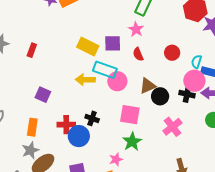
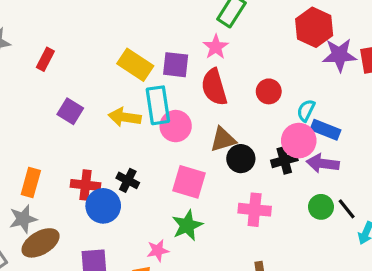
red semicircle: (138, 54) -> (214, 87), size x1.6
cyan rectangle: (105, 70) -> (158, 105), turned 55
black cross: (187, 94) -> (284, 160), turned -35
purple square: (43, 95) -> (70, 111), moved
pink cross: (172, 127) -> (255, 210), turned 36

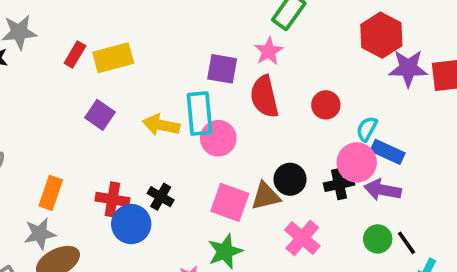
yellow rectangle: (135, 65) -> (113, 58), moved, turned -52
brown triangle: (223, 139) -> (266, 196), moved
pink cross: (255, 210) -> (302, 238), turned 32

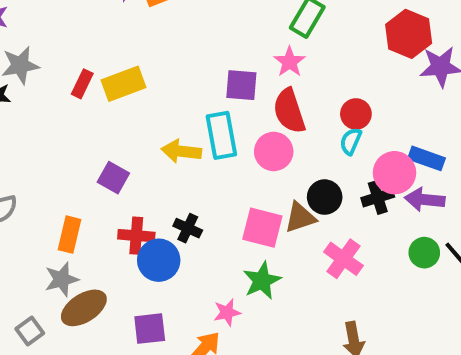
purple square: (100, 115) -> (113, 178), moved
cyan semicircle: (367, 129) -> (351, 141), moved
pink circle: (218, 138) -> (274, 151), moved

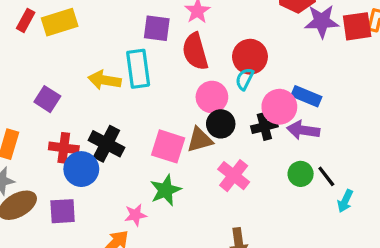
red circle: (356, 114) -> (250, 57), size x1.4
pink circle: (274, 151) -> (212, 97), moved
black cross: (188, 228) -> (106, 144), size x1.5
purple square: (150, 329) -> (63, 211), moved

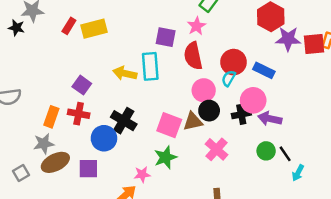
blue rectangle: (306, 96) -> (264, 70), moved
red cross: (64, 148) -> (79, 114), moved

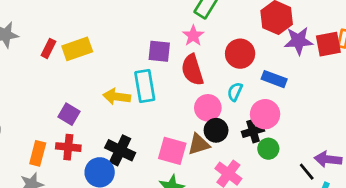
red circle: (233, 62) -> (240, 54), moved
purple arrow: (270, 119) -> (328, 159), moved
green circle: (266, 151) -> (268, 149), moved

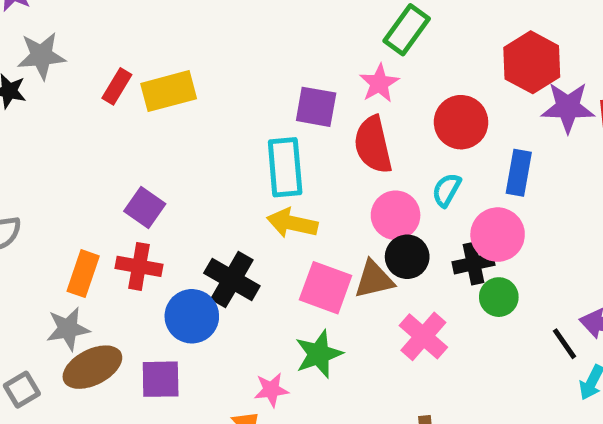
blue rectangle: (274, 79) -> (519, 173), turned 75
yellow arrow: (117, 97) -> (292, 223), moved

